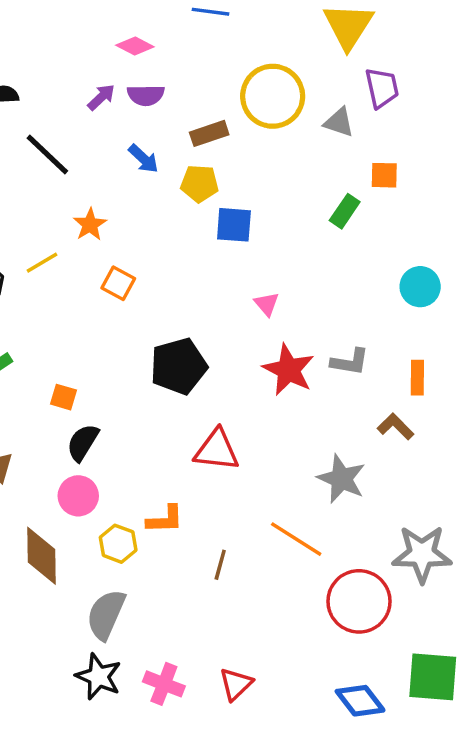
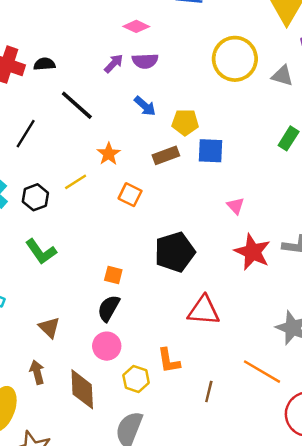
brown rectangle: (209, 133) -> (166, 155), moved
orange square: (63, 397) -> (113, 275), moved
orange L-shape: (165, 519) -> (169, 361), turned 84

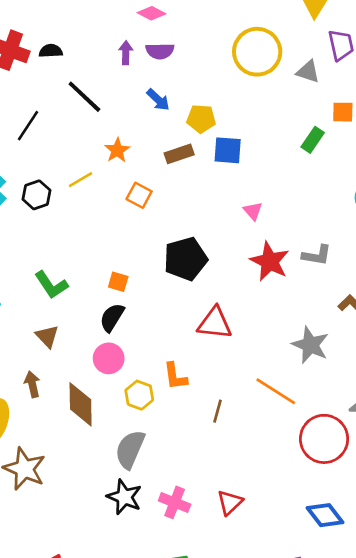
purple arrow: (114, 63) -> (126, 53), turned -45
green L-shape: (41, 252) -> (51, 285), moved

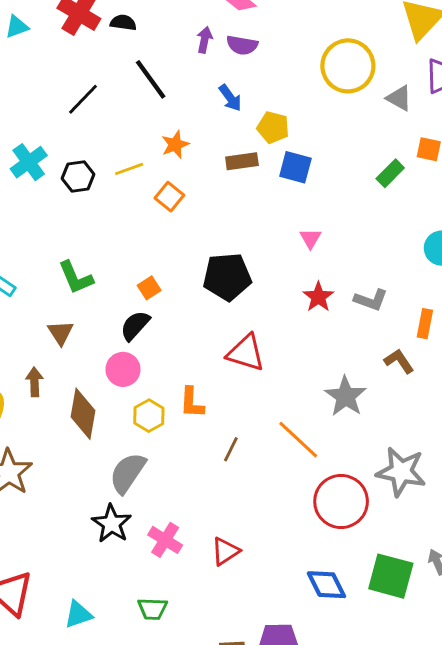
orange square: (139, 195) -> (169, 197), moved
red star: (270, 261) -> (318, 297), size x0.7
orange square: (118, 282) -> (149, 288), turned 30

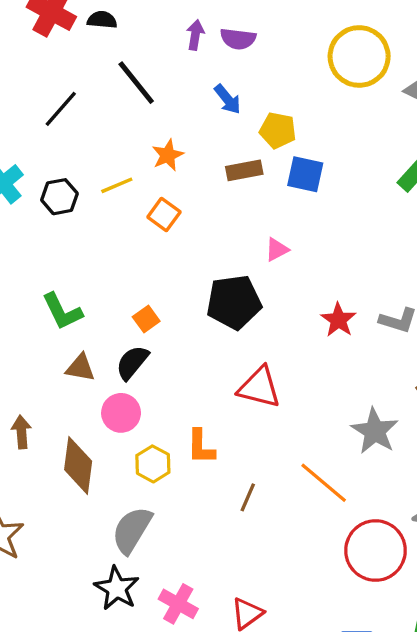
pink triangle: (310, 238) -> (277, 250), moved, turned 35
brown triangle: (61, 333) -> (80, 368), moved, turned -44

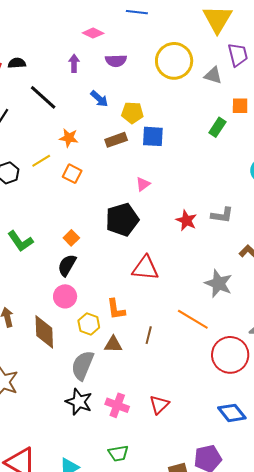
purple semicircle: (238, 39) -> (116, 61), moved
orange star: (168, 155) -> (69, 138), turned -30
brown triangle: (80, 368) -> (113, 344), moved

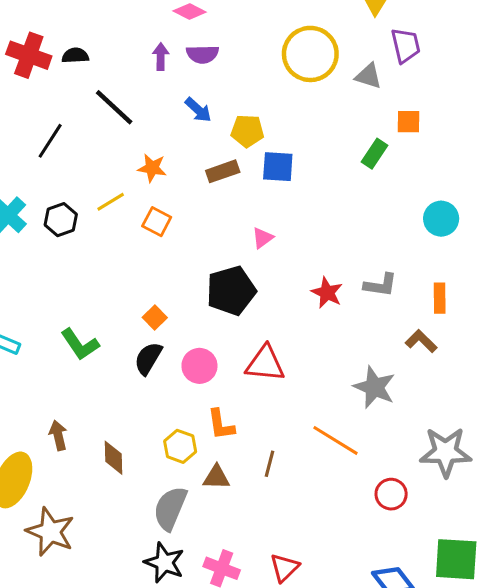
purple semicircle: (116, 61) -> (202, 54), moved
green L-shape: (20, 241) -> (80, 344), moved
pink circle: (65, 296) -> (199, 366), moved
brown diamond: (44, 332) -> (113, 458), size x0.7
red circle: (230, 355) -> (391, 494), size x0.6

